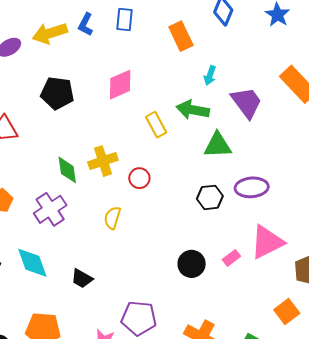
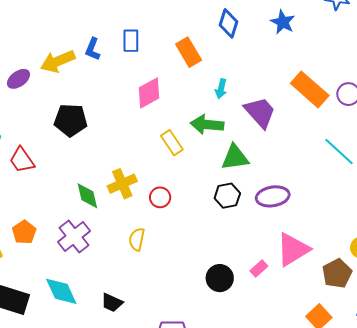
pink diamond: (120, 85) -> (149, 93), moved
black hexagon: (210, 197) -> (227, 196), moved

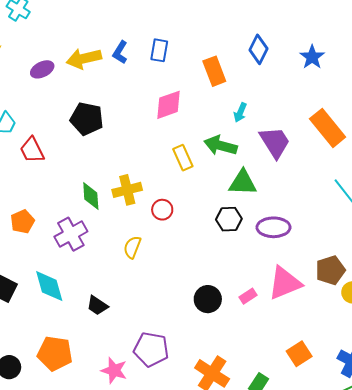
brown pentagon: (337, 274) -> (330, 270), moved

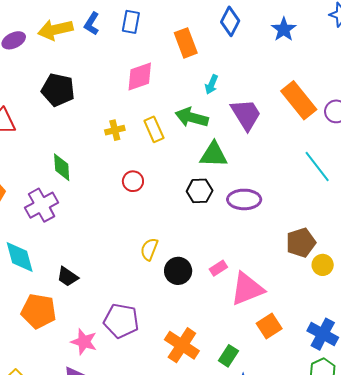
yellow cross: (127, 190) -> (115, 130), moved, size x0.7
yellow semicircle: (132, 247) -> (149, 249), moved
pink triangle: (285, 283) -> (247, 289), moved
orange pentagon: (55, 353) -> (39, 311), moved

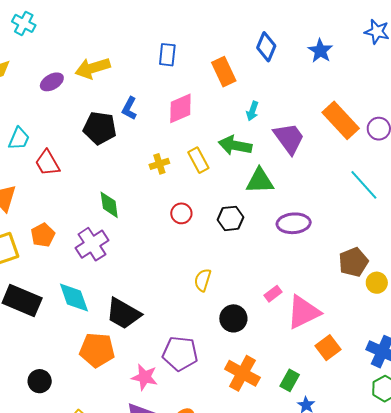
blue L-shape: (92, 24) -> (129, 108), moved
black hexagon: (200, 191) -> (231, 218), moved
black circle: (178, 271) -> (233, 318), moved
black trapezoid: (68, 277) -> (123, 314), size x1.6

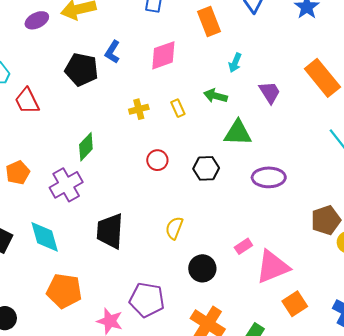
purple trapezoid: (289, 138) -> (270, 92), size x0.7
green arrow: (235, 145) -> (215, 96), size x0.7
yellow rectangle: (198, 160) -> (178, 108), size x0.7
green diamond: (109, 205) -> (86, 147), turned 48
black trapezoid: (123, 314) -> (110, 231), moved, turned 60

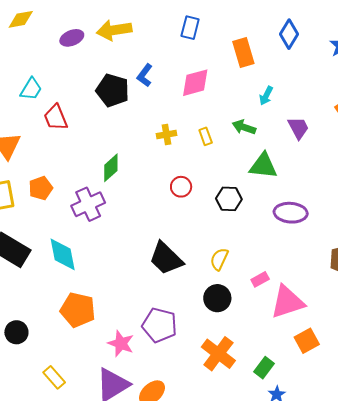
yellow semicircle: (174, 228) -> (219, 259), moved
black trapezoid: (110, 231) -> (166, 258), moved, turned -54

